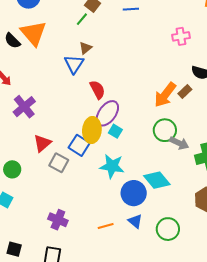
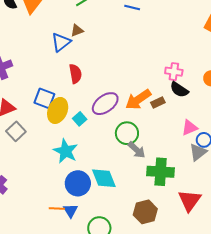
pink cross: (181, 36) -> (174, 72), moved
purple ellipse: (107, 113) -> (105, 104), moved
blue square: (79, 145) -> (44, 98), moved, turned -30
orange line: (106, 226) -> (57, 208), moved

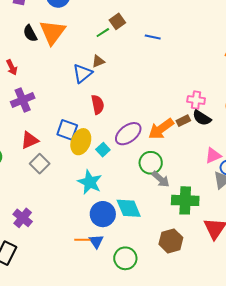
brown rectangle: (158, 103) -> (183, 121), moved

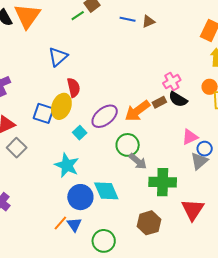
brown triangle: (98, 61) -> (148, 22), moved
pink cross: (196, 100) -> (172, 82), turned -36
yellow ellipse: (81, 142) -> (61, 106), moved
orange line: (82, 240) -> (60, 223), turned -49

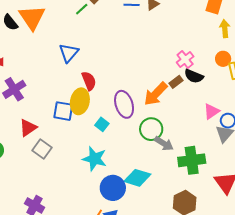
purple ellipse: (105, 116) -> (124, 104), turned -60
cyan diamond: (106, 191) -> (137, 178), turned -40

